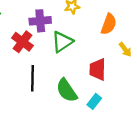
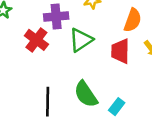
red trapezoid: (98, 69) -> (120, 51), moved
black line: (32, 78) -> (48, 102), moved

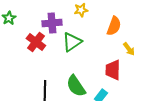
red trapezoid: (120, 51) -> (113, 70), moved

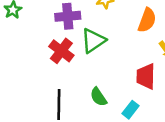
red cross: (36, 42) -> (61, 51), moved
green semicircle: (76, 86) -> (98, 97), size x0.7

